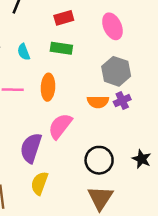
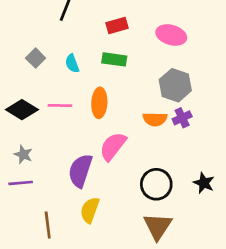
pink ellipse: (112, 26) -> (171, 35), turned -50

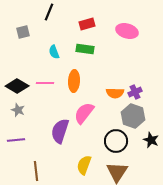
gray square: (36, 58) -> (23, 32), moved, turned 32
gray hexagon: (175, 85) -> (133, 116), moved
gray star: (23, 154) -> (18, 110), moved
yellow semicircle: (90, 210) -> (84, 165), moved

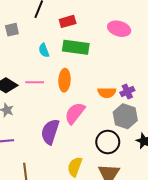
red rectangle: (87, 24) -> (68, 21), moved
green rectangle: (85, 49) -> (76, 47), size x1.4

